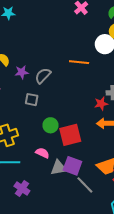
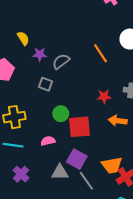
orange line: (79, 62) -> (100, 53), turned 42
red star: (101, 104) -> (104, 96), moved
pink semicircle: (42, 153) -> (48, 141), turned -48
gray triangle: (59, 168) -> (60, 172), moved

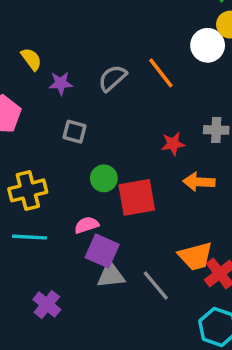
gray semicircle: (61, 61) -> (113, 78), moved
purple square: (77, 159) -> (102, 251), moved
purple cross: (21, 174) -> (47, 305), moved

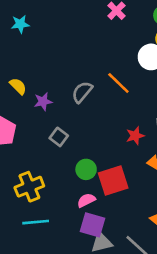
gray square: (74, 132) -> (59, 137), turned 30
pink semicircle: (87, 225) -> (86, 200), moved

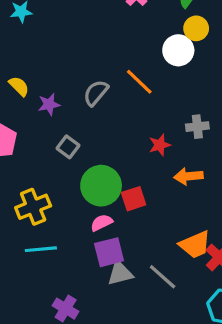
green circle: (86, 169) -> (101, 186), size x1.6
red square: (113, 180) -> (134, 199), size x0.7
purple square: (92, 225) -> (109, 252), turned -30

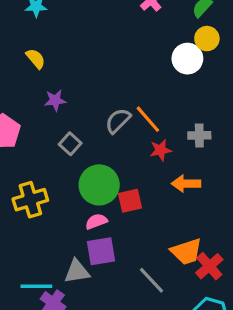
orange line: (139, 82) -> (148, 119), moved
yellow semicircle: (19, 86) -> (36, 59), moved
gray semicircle: (96, 93) -> (118, 121), moved
cyan line: (41, 249) -> (36, 286), moved
gray triangle: (120, 273) -> (77, 272), moved

